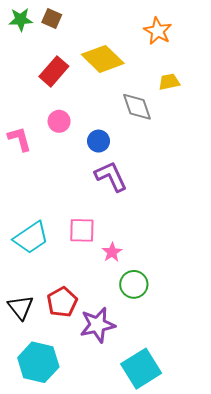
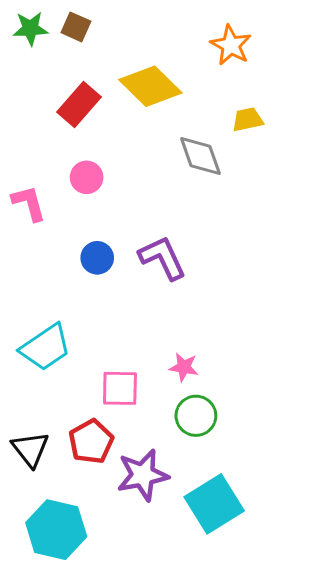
blue circle: (99, 141) -> (97, 258), moved
pink square: (82, 230) -> (120, 388), moved
pink star: (112, 252) -> (184, 367), moved, turned -30
cyan square: (141, 369) -> (214, 504), moved

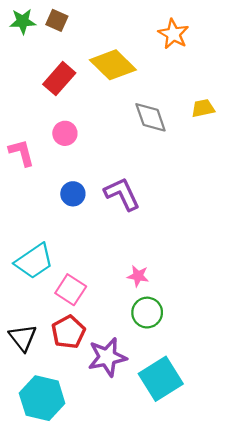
yellow trapezoid: (248, 120) -> (203, 108), moved
pink square: (120, 388) -> (71, 290), moved, turned 32

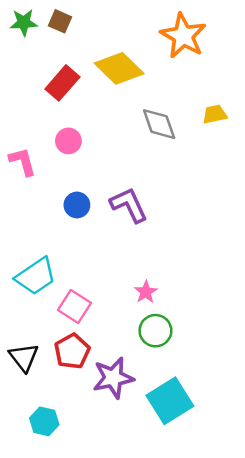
orange star: (173, 34) -> (183, 36), size x1.4
pink star: (138, 276) -> (146, 292), turned 30
cyan hexagon: (42, 398) -> (44, 421), size x0.6

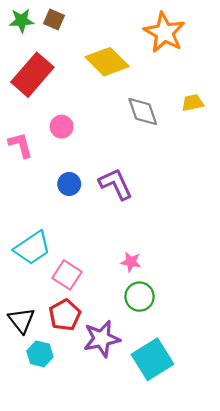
red rectangle: (62, 83) -> (32, 75), moved, size x1.4
pink star: (146, 292) -> (131, 262), turned -30
cyan hexagon: (44, 421) -> (40, 354), moved

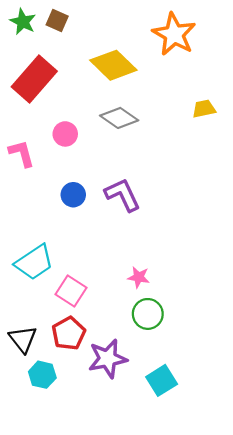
green star: (22, 21) -> (23, 22), turned 30
gray diamond: (143, 111) -> (119, 118), moved, turned -36
cyan square: (153, 359) -> (162, 380), size x0.7

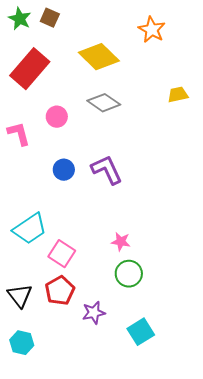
orange star: (174, 34) -> (152, 30), size x0.7
purple star: (108, 359) -> (94, 313), size x0.7
cyan hexagon: (42, 375) -> (22, 343), moved

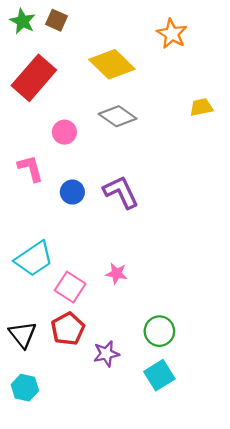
pink L-shape: (19, 134) -> (30, 168), moved
pink star: (121, 242) -> (116, 273), moved
green circle: (129, 274) -> (159, 331), moved

